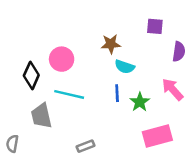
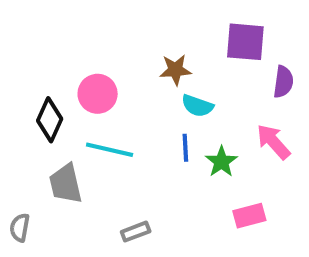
purple square: (155, 26) -> (245, 42), size x1.5
pink rectangle: (157, 136) -> (249, 216), size x0.7

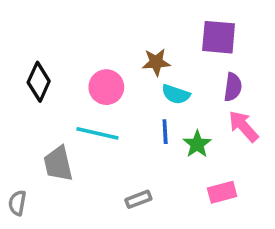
purple semicircle: (283, 82) -> (233, 87), moved
pink circle: (98, 94) -> (106, 87), moved
black diamond: (50, 120) -> (39, 82), moved
gray rectangle: (136, 232) -> (138, 199), moved

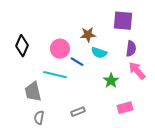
blue line: (165, 132) -> (77, 62), moved, turned -56
gray semicircle: (17, 203) -> (39, 118), moved

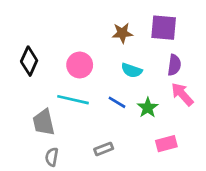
brown star: (88, 35) -> (122, 33), moved
blue line: (77, 62) -> (117, 102), moved

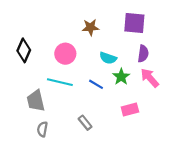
brown star: (122, 33) -> (91, 27), moved
green star: (148, 108) -> (121, 77), moved
pink rectangle: (166, 144) -> (130, 110), moved
gray rectangle: (104, 149) -> (85, 123), turned 72

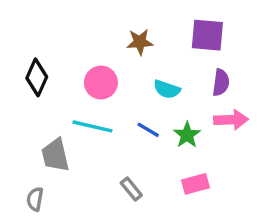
green star: (121, 77) -> (187, 135), moved
pink arrow: (150, 78) -> (231, 120), turned 130
pink rectangle: (130, 110) -> (196, 184), moved
gray semicircle: (42, 129) -> (35, 199), moved

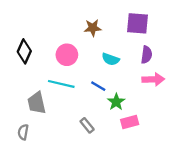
green star: (187, 135) -> (116, 102), moved

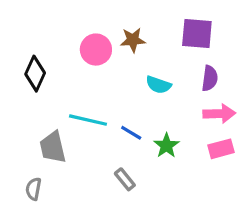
pink circle: (67, 55) -> (96, 50), moved
blue line: (98, 86) -> (131, 133), moved
pink rectangle: (130, 122) -> (221, 149), moved

